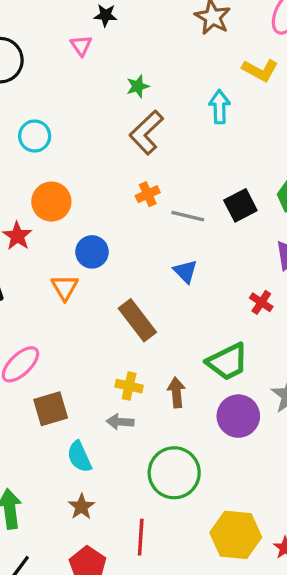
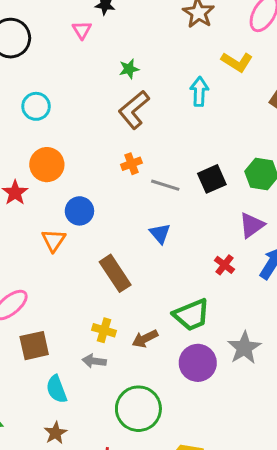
brown arrow: (176, 392) -> (145, 339), turned -115

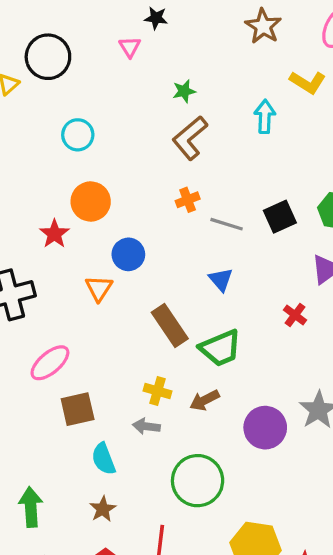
green trapezoid: (191, 315) -> (220, 348), moved

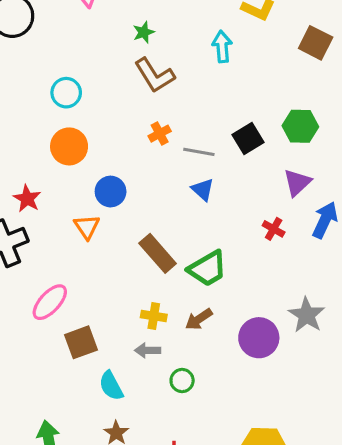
cyan circle: (78, 135) -> (66, 93), moved
brown L-shape: (190, 138) -> (155, 75), turned -75
red star: (54, 234) -> (27, 199), moved
blue triangle: (221, 280) -> (203, 190), moved
green circle: (198, 481) -> (182, 381), moved, size x0.5

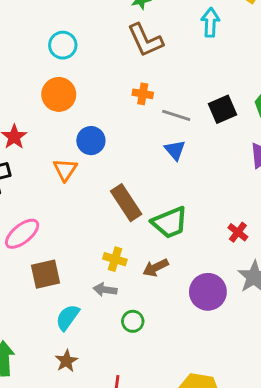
orange cross: (160, 134) -> (143, 94), turned 30
red cross: (274, 229) -> (238, 232), moved
cyan semicircle: (111, 386) -> (68, 317), turned 56

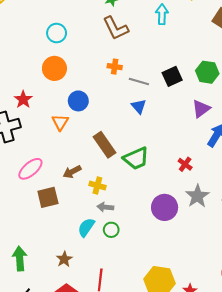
brown arrow: (156, 268) -> (72, 172), moved
gray arrow: (105, 290) -> (105, 207), moved
cyan semicircle: (68, 317) -> (86, 227), moved

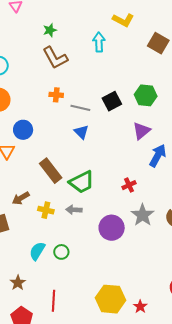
red cross: (185, 164) -> (129, 185), turned 32
gray arrow: (105, 207) -> (74, 210), moved

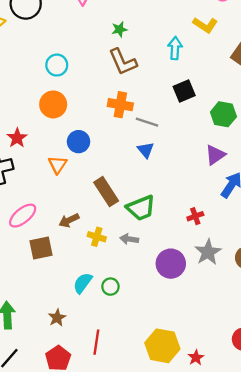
orange cross: (56, 95) -> (120, 105), size x1.5
black square: (112, 101) -> (184, 91), moved

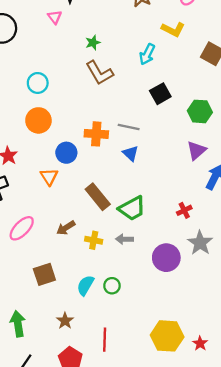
cyan arrow: (175, 48) -> (147, 54), turned -150
orange cross: (120, 105) -> (96, 134), moved
brown square: (41, 248) -> (44, 274), moved

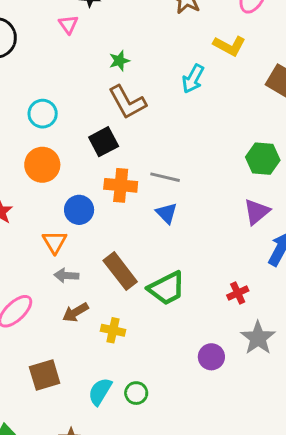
black square: (160, 94) -> (104, 142), moved
gray arrow: (124, 239) -> (66, 276), moved
purple circle: (166, 258) -> (211, 357), size x0.7

